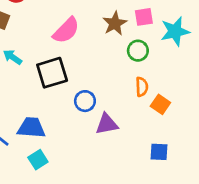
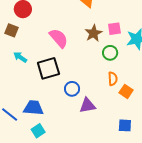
pink semicircle: (66, 30) -> (59, 38), turned -85

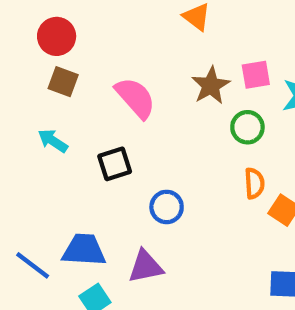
brown square: (11, 30) -> (63, 82), moved
black square: (48, 68) -> (115, 164), size x0.7
purple triangle: (87, 105) -> (146, 267), moved

